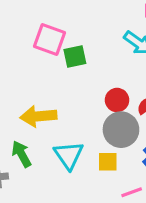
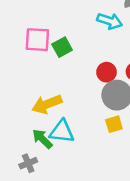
cyan triangle: (69, 155) -> (62, 132), moved, turned -32

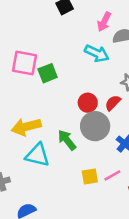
yellow square: (114, 124) -> (90, 177), moved
green arrow: (42, 139) -> (67, 140), moved

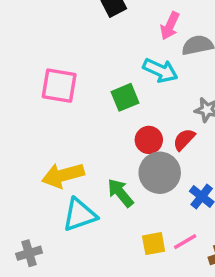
green square: (48, 73) -> (125, 97), moved
cyan triangle: (37, 155) -> (80, 215), turned -32

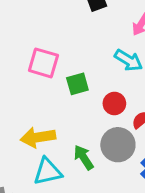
green square: (125, 97) -> (77, 84), moved
red circle: (149, 140) -> (114, 103), moved

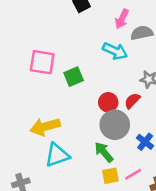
red circle: (114, 103) -> (108, 102), moved
green arrow: (84, 157) -> (104, 152), moved

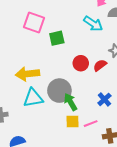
gray circle: (115, 125) -> (59, 91), moved

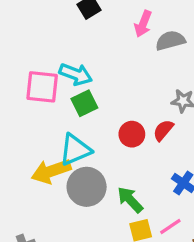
cyan arrow: (93, 24) -> (76, 74), moved
gray circle: (59, 91) -> (87, 187), moved
cyan triangle: (33, 98) -> (75, 150), moved

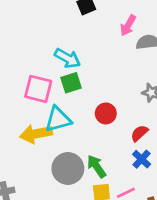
pink square: (42, 87) -> (38, 89), moved
red semicircle: (163, 130) -> (139, 133), moved
gray circle: (87, 187) -> (68, 168), moved

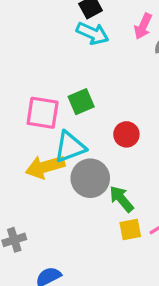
cyan arrow: (67, 58) -> (93, 33), moved
gray circle: (68, 168) -> (90, 178), moved

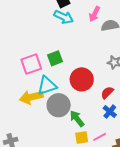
pink square: (43, 113) -> (31, 64), turned -30
red circle: (126, 134) -> (82, 79), size x1.5

